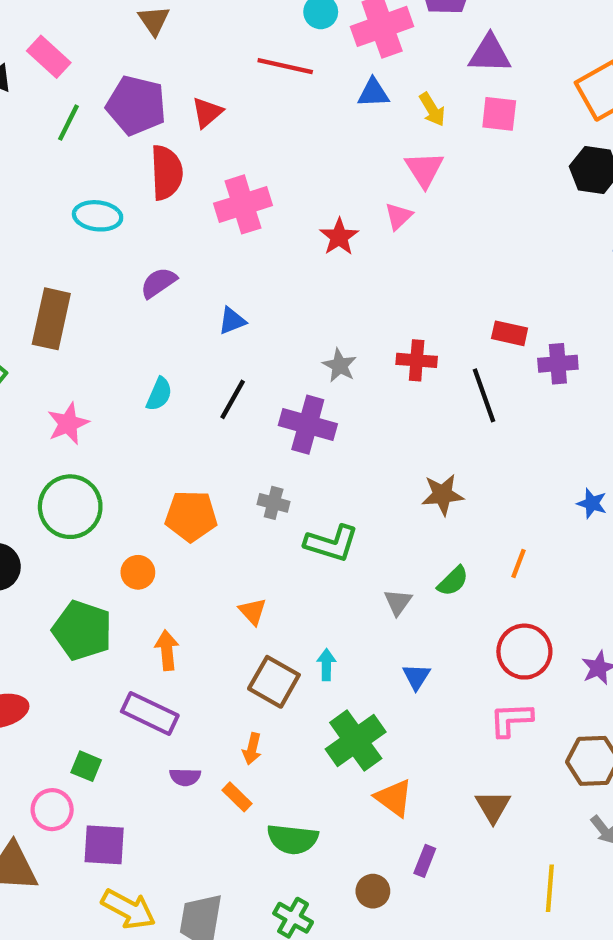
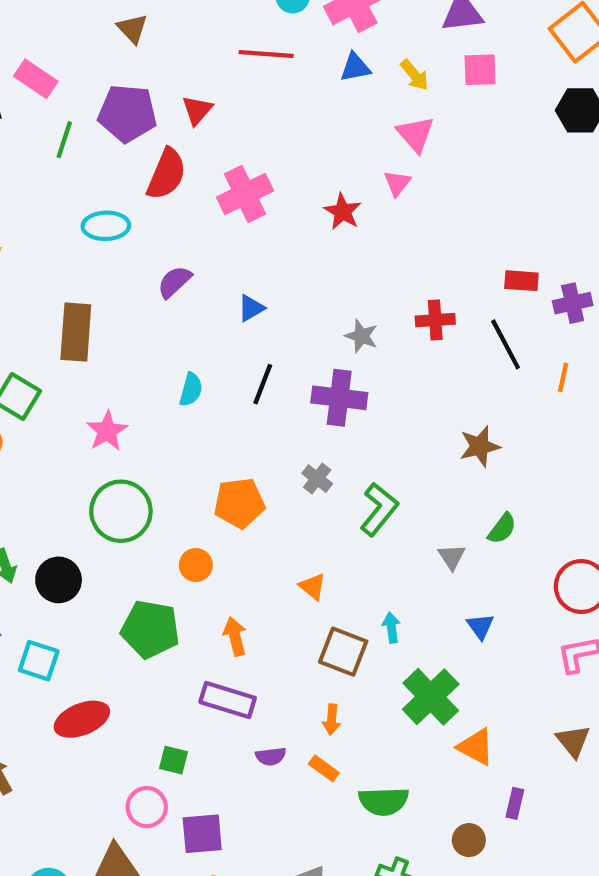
red semicircle: (167, 173) -> (166, 174), turned 34
gray cross: (274, 503) -> (317, 479), turned 32
green L-shape: (331, 543) -> (379, 509), turned -60
orange line: (519, 564) -> (563, 377), moved

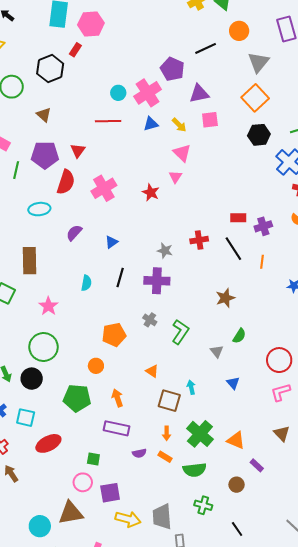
green circle: (121, 511) -> (44, 347), moved
green cross: (431, 697) -> (200, 434), moved
purple rectangle: (515, 803) -> (257, 465), turned -56

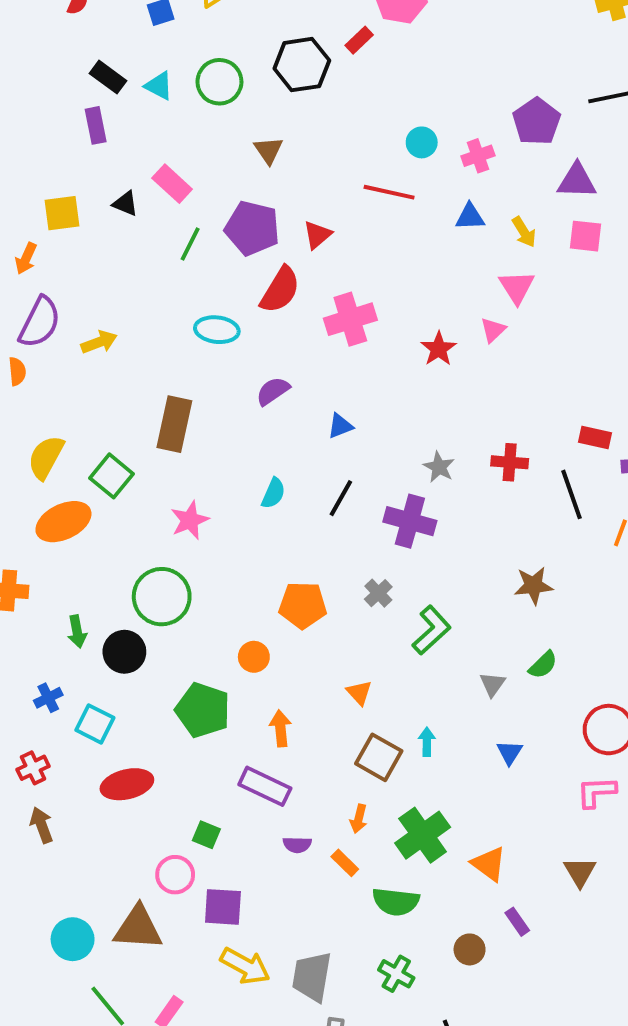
pink cross: (148, 93) -> (478, 156), size x0.6

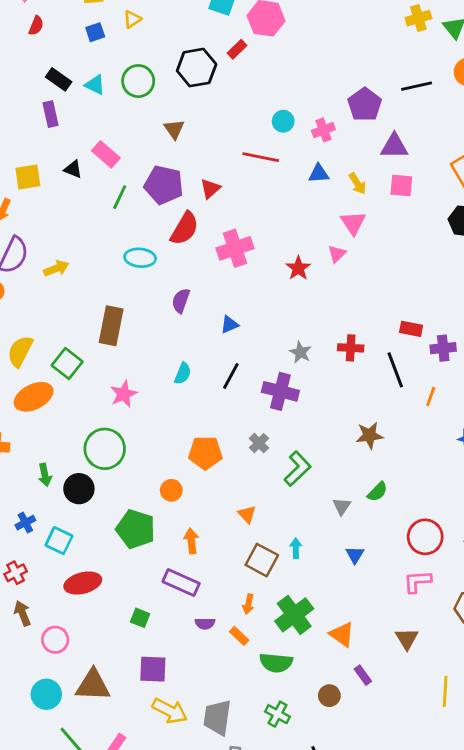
purple semicircle: (273, 391) -> (181, 301), turned -35
pink circle: (175, 875) -> (55, 640), moved

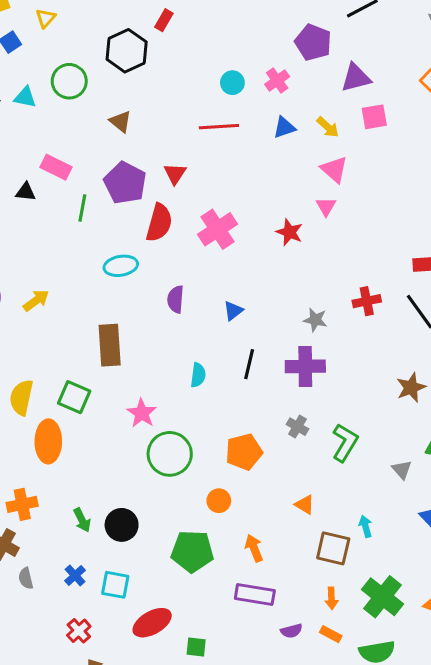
purple pentagon: (164, 185) -> (125, 183), turned 30
orange ellipse: (34, 397) -> (48, 441), turned -48
green circle: (105, 449) -> (170, 454), moved
green square: (140, 618) -> (196, 647), moved

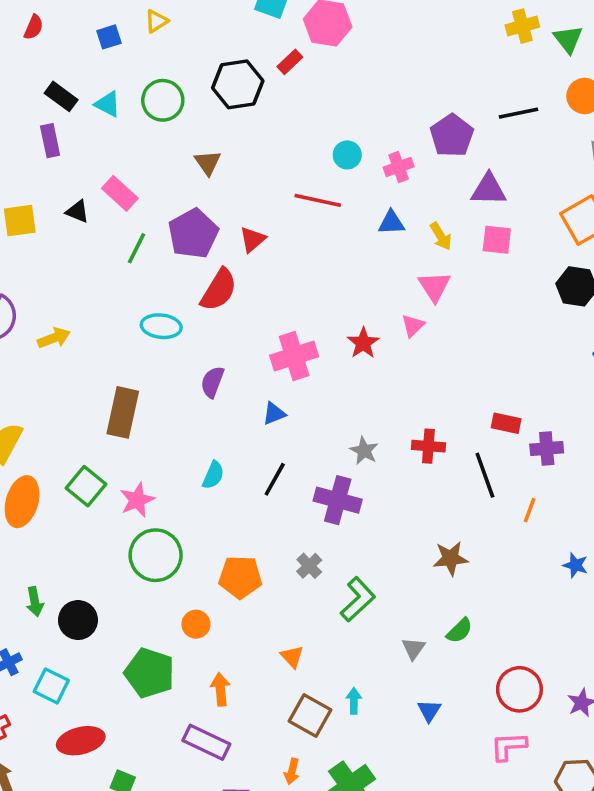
pink cross: (218, 229) -> (294, 356), moved
green square: (74, 397) -> (86, 486), moved

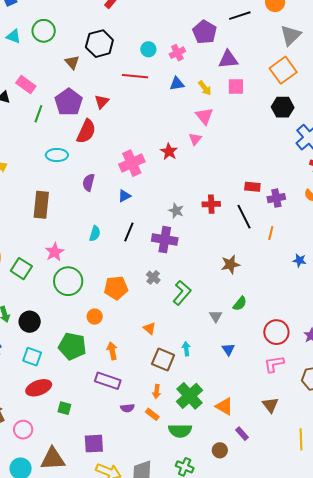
black hexagon: (238, 84) -> (99, 44), moved
green square: (86, 486) -> (21, 269), moved
cyan square: (51, 686) -> (32, 357), moved

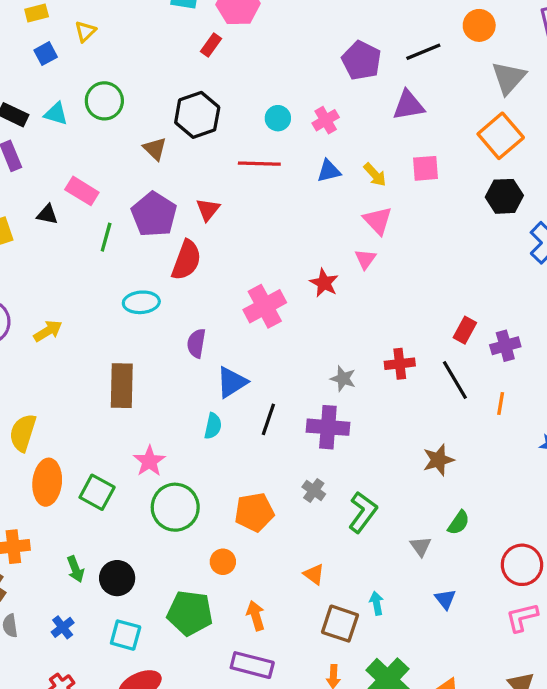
purple pentagon: (205, 32) -> (361, 61), moved
purple triangle: (228, 59) -> (408, 105), moved
red rectangle: (252, 187) -> (465, 330), turned -63
blue triangle: (124, 196) -> (232, 382), moved, size x1.5

